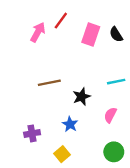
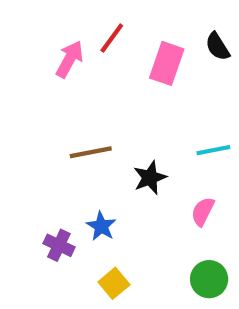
black semicircle: (116, 34) -> (218, 47), moved
blue star: (70, 124) -> (101, 226), moved
purple cross: (32, 133) -> (59, 245), turned 35

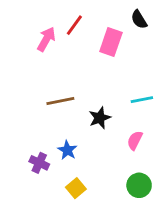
black semicircle: (218, 47) -> (139, 19), moved

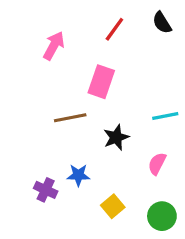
red line: (74, 25) -> (114, 29), moved
pink rectangle: (111, 42) -> (101, 82), moved
blue star: (67, 150) -> (78, 175), turned -30
yellow square: (76, 188) -> (113, 206), moved

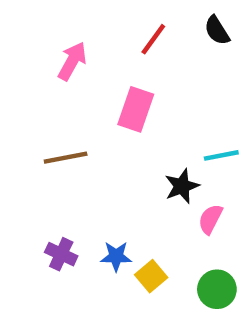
brown line: (70, 118) -> (66, 158), moved
black star: (116, 137) -> (182, 186), moved
blue star: (78, 175) -> (116, 256), moved

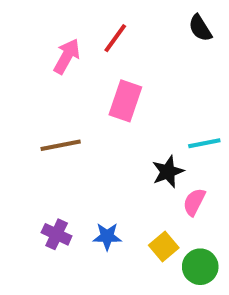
red line: (153, 39) -> (115, 38), moved
yellow square: (151, 276) -> (164, 246), moved

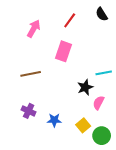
red line: (115, 38) -> (70, 20), moved
purple cross: (57, 234) -> (29, 111), moved

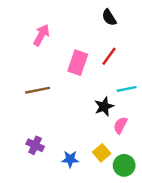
black semicircle: (102, 14) -> (109, 17), moved
red line: (70, 20) -> (109, 56), moved
purple cross: (29, 111) -> (35, 145), moved
blue star: (54, 120) -> (70, 159), moved

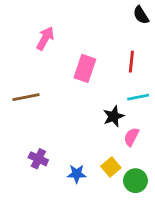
black semicircle: (109, 17) -> (141, 15), moved
red line: (109, 56) -> (131, 62), moved, turned -30
brown line: (38, 90) -> (26, 97), moved

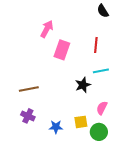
pink arrow: (45, 38) -> (47, 29), moved
brown line: (26, 97) -> (29, 89), moved
pink semicircle: (131, 137) -> (102, 108), moved
yellow square: (111, 167) -> (81, 122), turned 32

